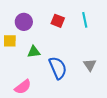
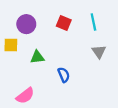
gray triangle: (90, 65) -> (99, 52), moved
blue semicircle: (58, 68) -> (64, 75), size x0.6

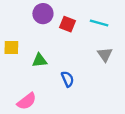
cyan line: (93, 22) -> (99, 23), turned -63
purple circle: (26, 24) -> (43, 14), moved

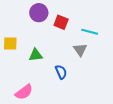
cyan line: (99, 23) -> (90, 32), moved
gray triangle: (105, 55) -> (80, 50), moved

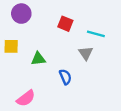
purple circle: (39, 13) -> (21, 14), moved

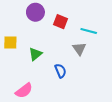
purple circle: (21, 14) -> (35, 12), moved
green triangle: (38, 59) -> (35, 54), turned -32

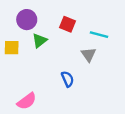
purple circle: (35, 12) -> (27, 20), moved
green triangle: (35, 54) -> (40, 41), moved

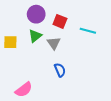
purple circle: (27, 20) -> (36, 14), moved
gray triangle: (88, 55) -> (54, 43), moved

